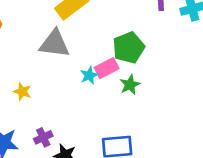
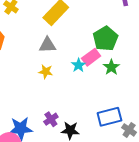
gray triangle: (54, 44) -> (47, 45), size x0.7
yellow star: (22, 92) -> (46, 72), moved

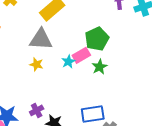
gray triangle: (47, 45) -> (41, 39), size x1.4

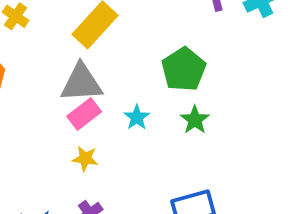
pink rectangle: (81, 55) -> (84, 114), moved
yellow star: (36, 64) -> (85, 159), moved

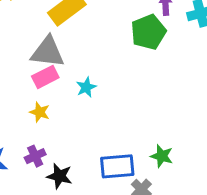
green pentagon: (184, 69) -> (148, 32), moved
green star: (195, 120) -> (162, 156), moved, turned -30

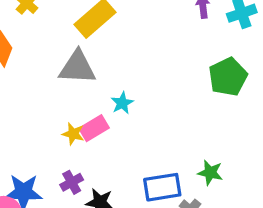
green pentagon: (148, 32) -> (228, 77), moved
pink rectangle: (45, 77) -> (94, 128), moved

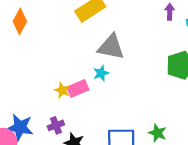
gray triangle: (77, 67) -> (111, 47), moved

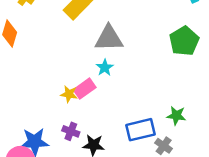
purple cross: (56, 125) -> (71, 131), turned -35

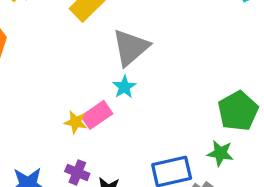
gray triangle: (109, 38) -> (131, 48), turned -40
green pentagon: (184, 41) -> (238, 111), moved

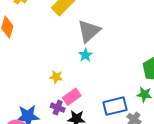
pink rectangle: (97, 115) -> (72, 97), moved

